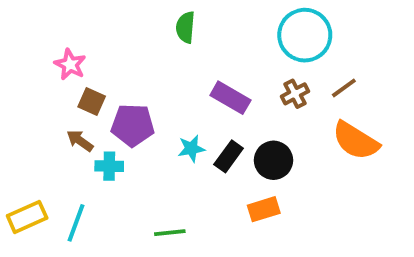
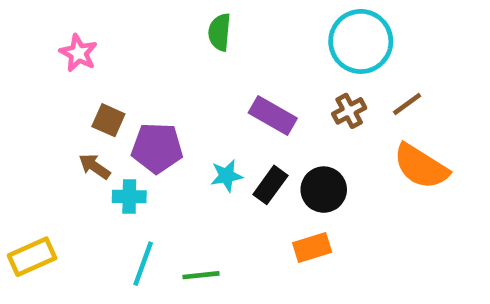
pink star: (70, 64) -> (78, 53), moved
cyan line: (76, 223) -> (143, 264), moved

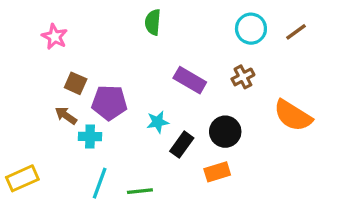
cyan circle: (361, 41) -> (251, 29), size x0.7
brown line: (407, 104) -> (296, 32), moved
black rectangle: (270, 185) -> (182, 145), moved

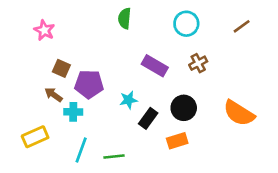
cyan circle: (251, 29) -> (186, 24), moved
orange semicircle: (293, 116) -> (239, 113), moved
yellow rectangle: (22, 178) -> (35, 137), moved

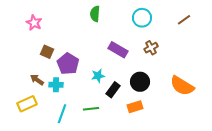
purple pentagon: (89, 84) -> (68, 64), turned 30
brown arrow: (54, 95) -> (37, 80), moved
green line: (114, 157) -> (91, 109), moved

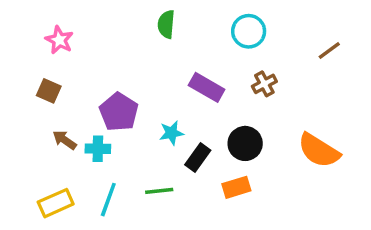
brown line: (184, 20) -> (329, 51), moved
brown square: (47, 52) -> (49, 91), moved
yellow rectangle: (27, 104) -> (56, 203), moved

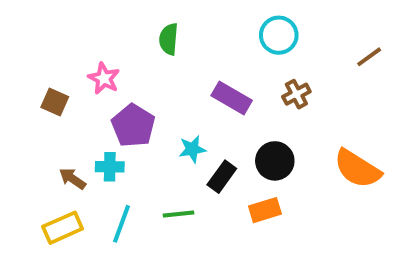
green semicircle: (166, 24) -> (169, 39), moved
pink star: (59, 40) -> (104, 78), moved
brown arrow: (65, 140) -> (72, 179), moved

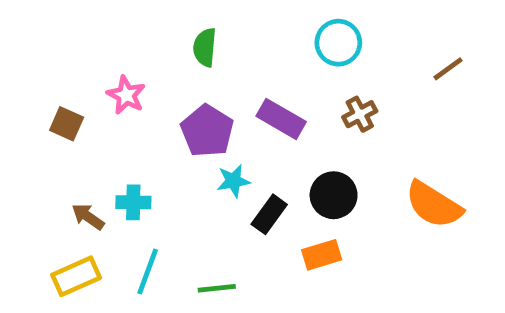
purple pentagon: (133, 126) -> (207, 131), moved
green line: (179, 214) -> (217, 288), moved

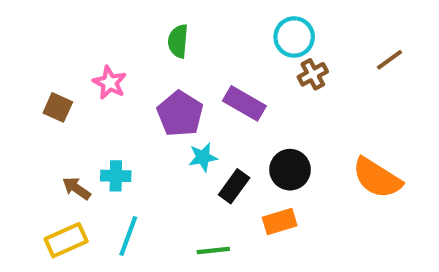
brown cross: (360, 114) -> (313, 74), moved
green line: (217, 288) -> (213, 251), moved

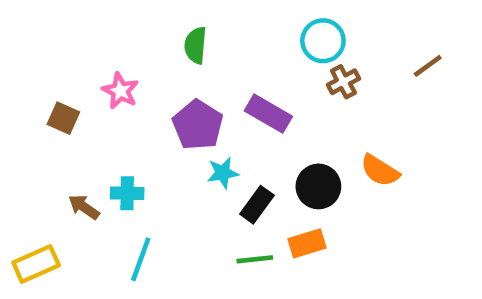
orange semicircle: (377, 178) -> (380, 171), moved, size x0.7
yellow rectangle: (66, 240) -> (36, 264), moved
green line: (213, 251) -> (255, 259), moved

